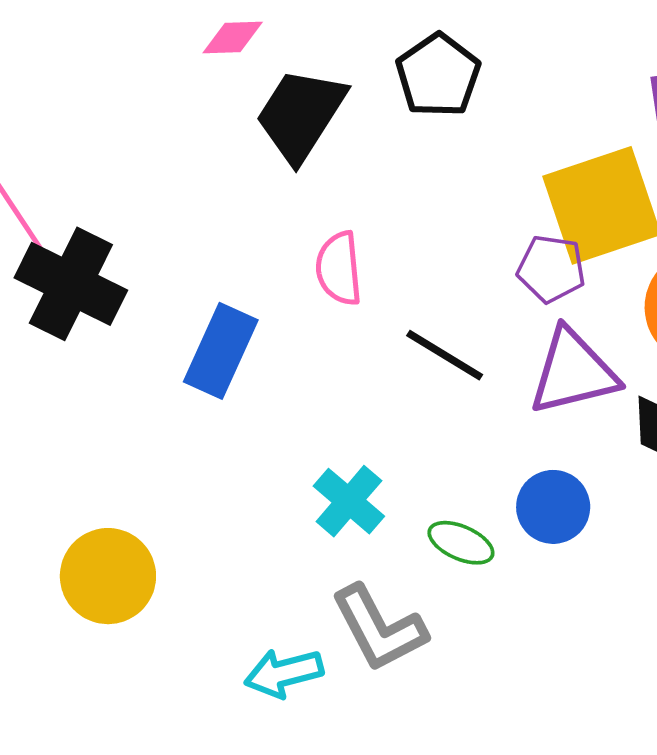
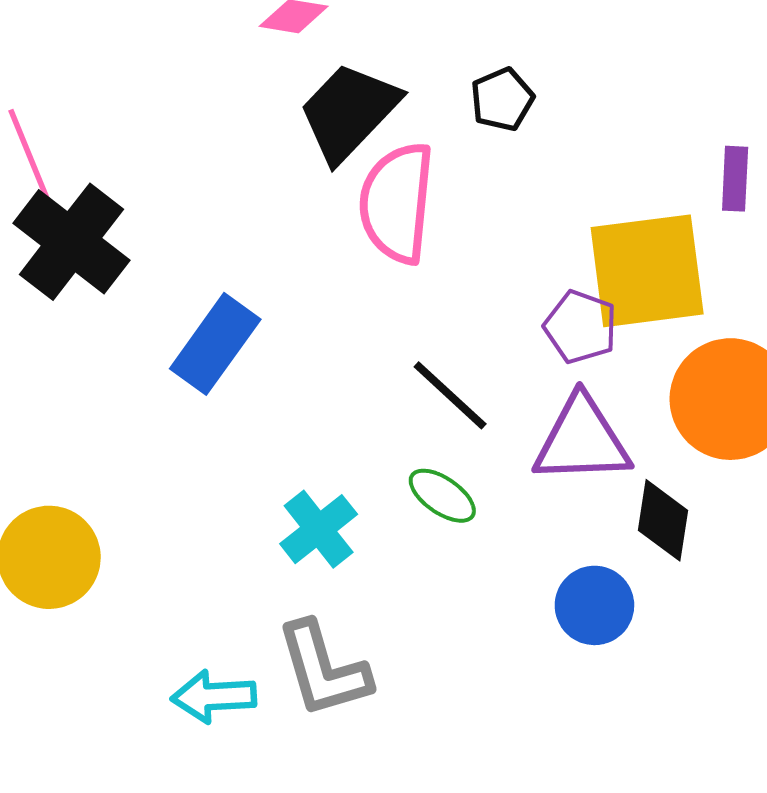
black pentagon: (438, 75) -> (502, 99), size x0.7
pink semicircle: (339, 269) -> (397, 203), moved, size x1.5
blue circle: (553, 507) -> (594, 605), moved
green ellipse: (461, 543) -> (442, 496), moved

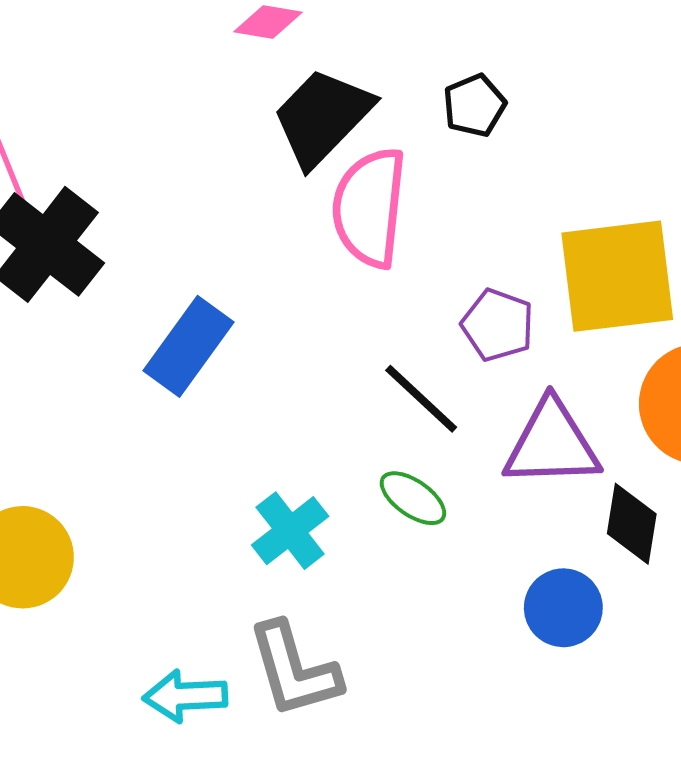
purple pentagon: (581, 327) -> (498, 325), moved

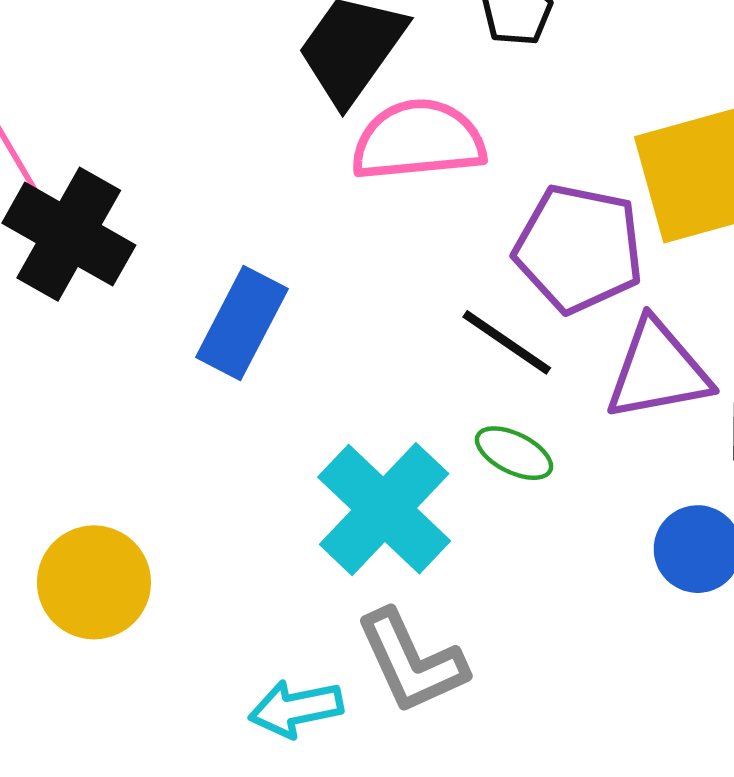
pink semicircle: (369, 207) -> (418, 140), turned 87
purple pentagon: (498, 325) -> (579, 248), size x1.6
cyan cross: (290, 531) -> (384, 509), size x1.6

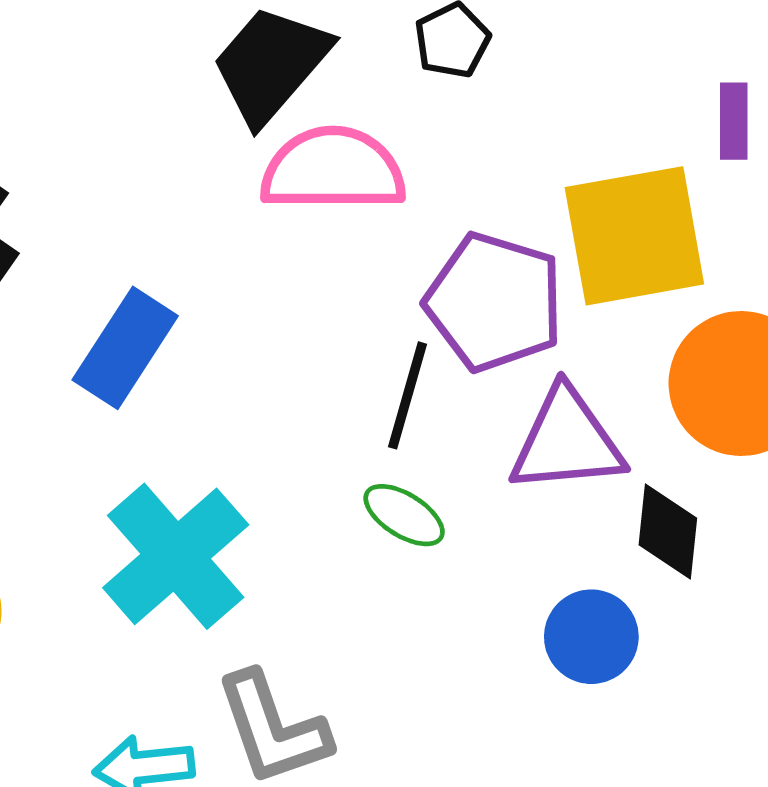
black line: (507, 342) -> (407, 395), turned 66
cyan cross: (384, 509) -> (176, 556), moved

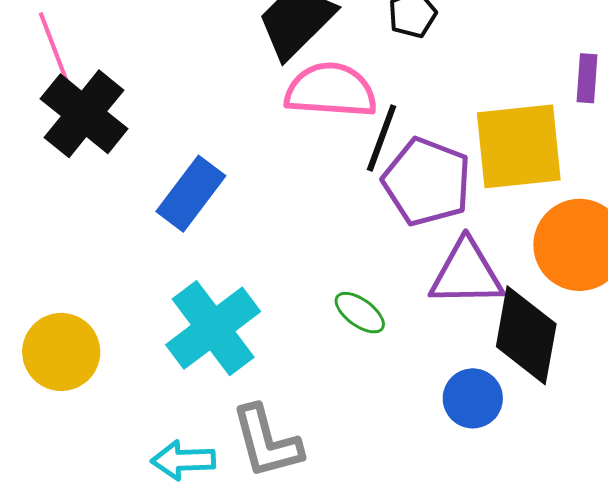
black line: (407, 395) -> (382, 138), moved
black diamond: (668, 532) -> (526, 335), size x1.6

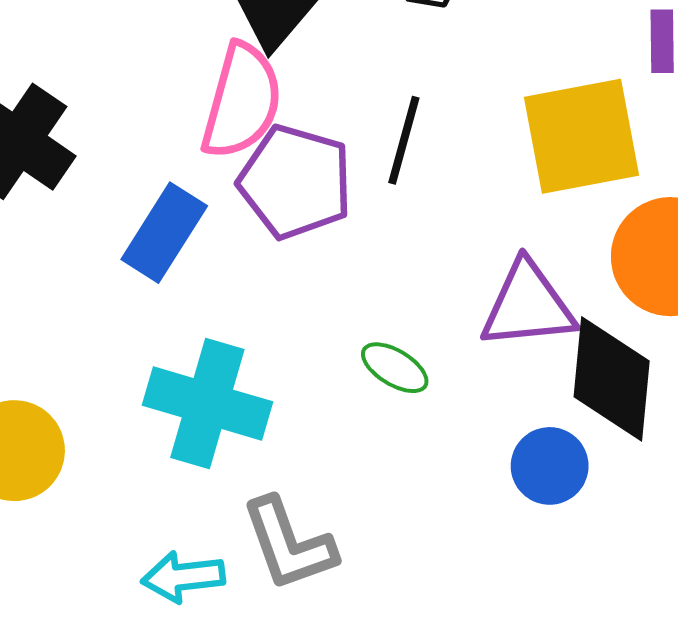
pink semicircle: (331, 90) -> (242, 101), moved, turned 106
purple pentagon: (427, 182) -> (295, 182), moved
cyan cross: (213, 328) -> (207, 403), turned -32

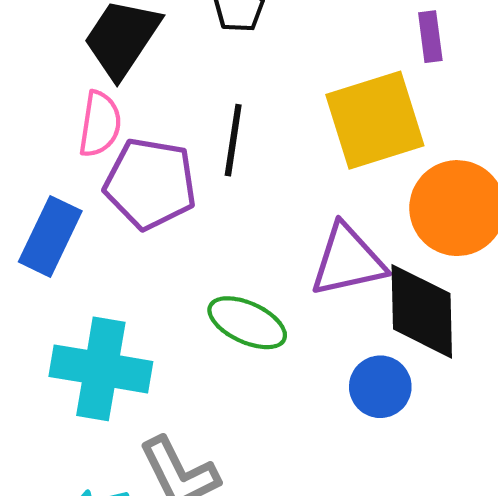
pink semicircle: (242, 101) -> (100, 124), size x0.7
green ellipse: (395, 368) -> (247, 323), size x1.4

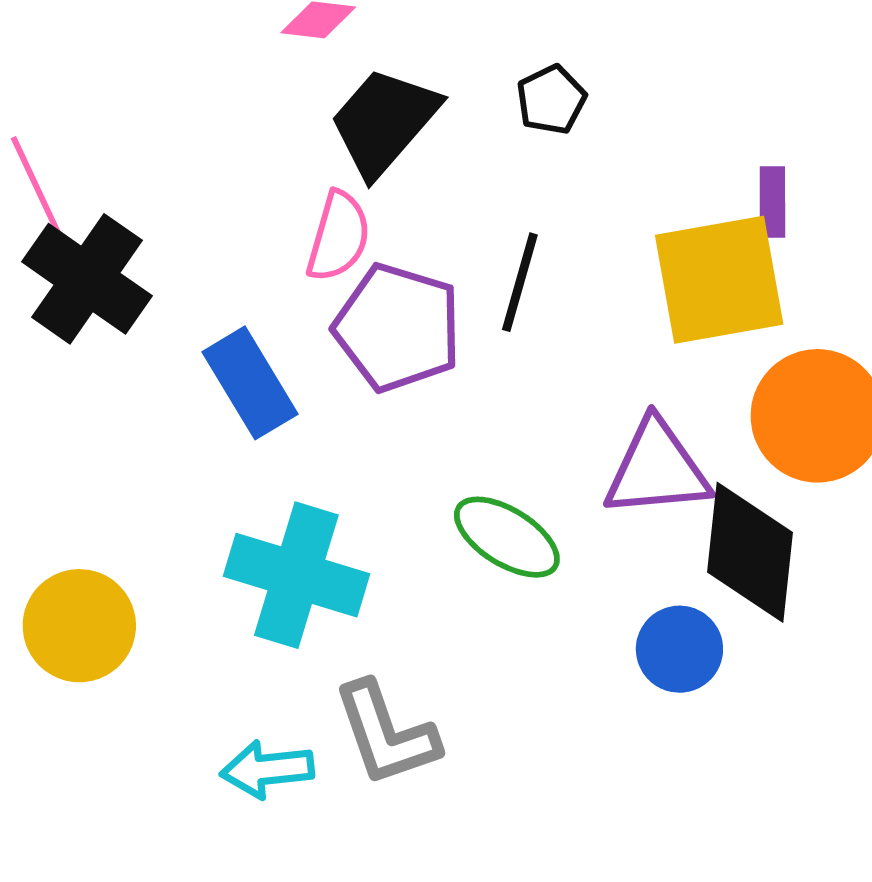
purple rectangle: (430, 37) -> (772, 202), moved
blue rectangle: (50, 236) -> (250, 383), turned -64

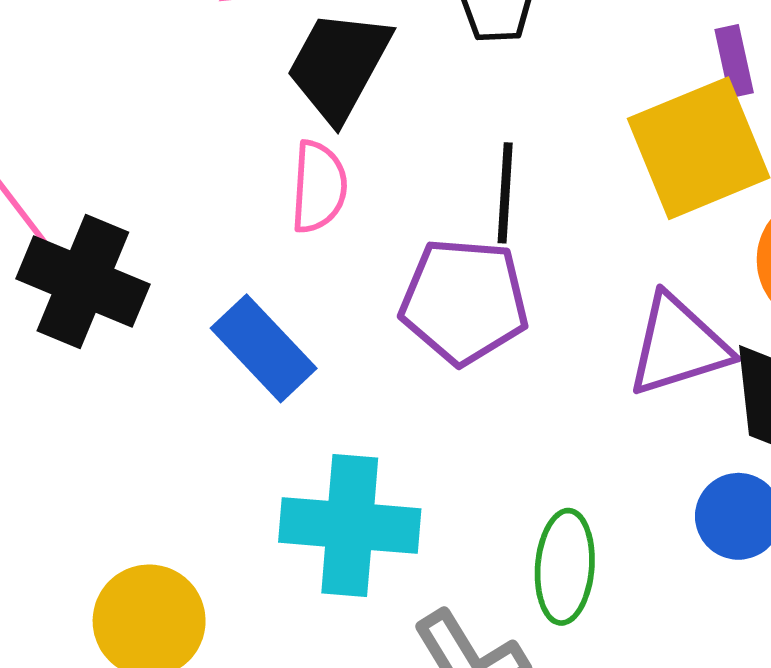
purple pentagon: (398, 328) -> (464, 301), moved
green ellipse: (507, 537) -> (565, 567), moved, turned 75

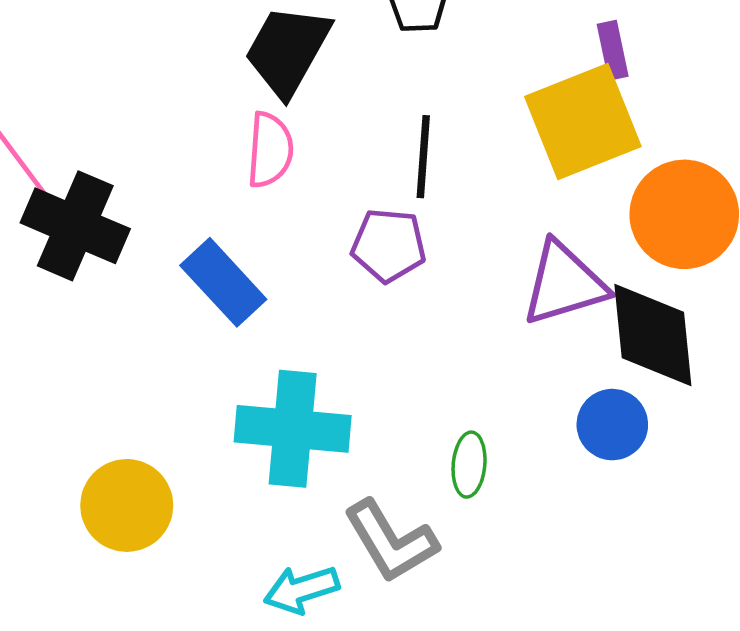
purple pentagon: (464, 301) -> (389, 245), size x0.7
green ellipse: (565, 567) -> (469, 465), size x0.7

